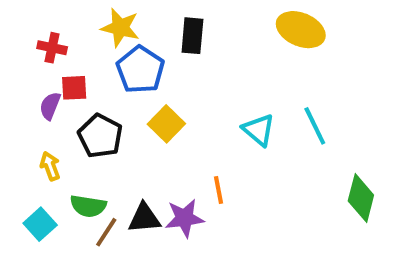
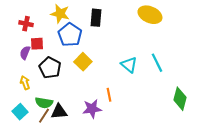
black triangle: (144, 218) -> (59, 112), moved
brown line: (106, 232) -> (44, 116), moved

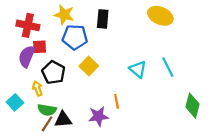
red cross: (26, 24) -> (28, 25), size x1.5
blue pentagon: (70, 35) -> (75, 37), turned -30
purple semicircle: (25, 53) -> (27, 56), size x1.5
yellow arrow: (25, 83) -> (37, 88), moved
cyan square: (20, 112) -> (15, 102), moved

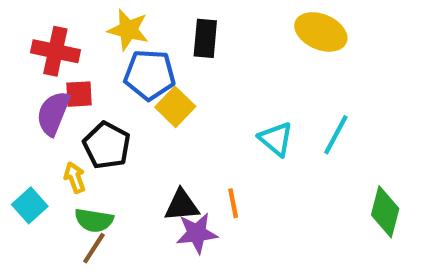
yellow square: (89, 66) -> (175, 107), moved
cyan line: (168, 67) -> (336, 135), turned 54
black triangle: (63, 119) -> (182, 205), moved

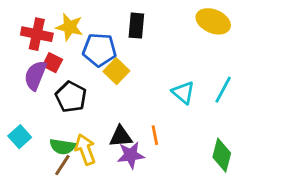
yellow star: (128, 30) -> (70, 27), moved
red square: (79, 94) -> (52, 63), turned 30
yellow arrow: (75, 178) -> (85, 149), moved, size x1.5
green diamond: (385, 212) -> (222, 155), moved

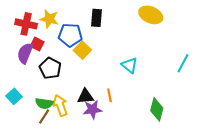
cyan line: (223, 90) -> (183, 63), moved

